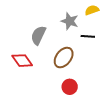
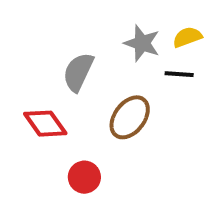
yellow semicircle: (92, 10) -> (187, 37), moved
red circle: (70, 87) -> (84, 177), moved

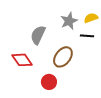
gray star: (142, 43) -> (69, 21), turned 30
red circle: (84, 177) -> (49, 82), moved

